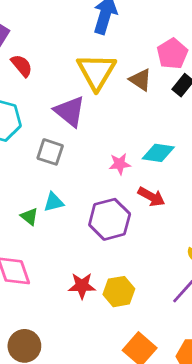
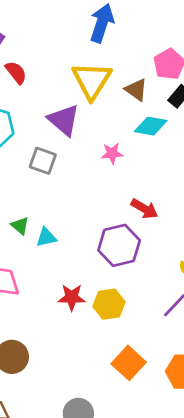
cyan diamond: (158, 153) -> (151, 126), moved
pink star: (120, 164) -> (112, 153), moved
cyan triangle: (54, 202) -> (46, 237), moved
purple hexagon: (110, 219) -> (119, 245), moved

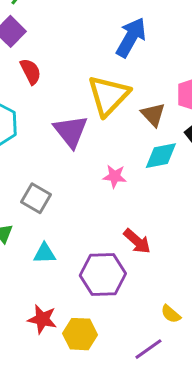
cyan diamond: (151, 126) -> (161, 156), turned -32
gray square: (43, 161) -> (36, 198), moved
cyan triangle: (46, 237) -> (45, 253), moved

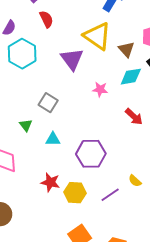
yellow triangle: (108, 95) -> (97, 36), turned -40
red arrow: (137, 241) -> (134, 117), moved
purple line: (148, 349) -> (110, 195), moved

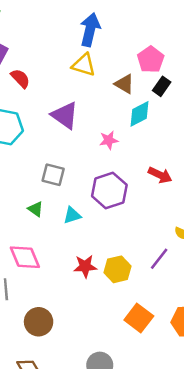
yellow triangle: (97, 36) -> (84, 65), moved, size x0.7
red arrow: (134, 117) -> (160, 175), moved
purple hexagon: (91, 154) -> (109, 191), moved

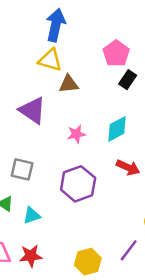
brown triangle: (124, 84) -> (69, 84), moved, turned -35
cyan diamond: (140, 114) -> (117, 129), moved
cyan triangle: (72, 215) -> (32, 215), moved
red star: (85, 266) -> (31, 256), moved

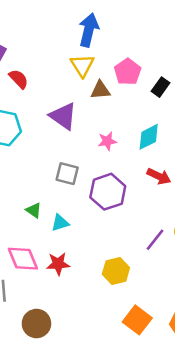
pink pentagon: (116, 53) -> (128, 72), moved
yellow triangle: (50, 60) -> (82, 65), turned 40
gray square: (22, 169) -> (67, 174), moved
purple line: (129, 250) -> (155, 240), moved

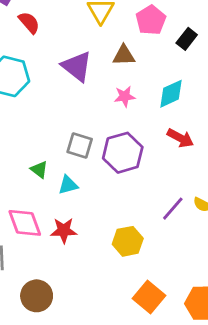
brown triangle: (100, 90) -> (124, 55), moved
gray square: (67, 174) -> (80, 146), moved

